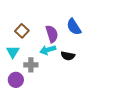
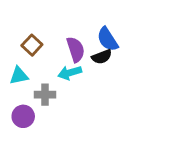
cyan triangle: (13, 52) -> (19, 76), turned 48
black semicircle: (68, 56) -> (102, 57), moved, turned -32

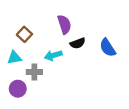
blue semicircle: (108, 39) -> (108, 48), moved
purple semicircle: (76, 49) -> (64, 24), moved

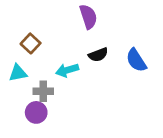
purple semicircle: (64, 24) -> (88, 17), moved
purple circle: (18, 89) -> (36, 112), moved

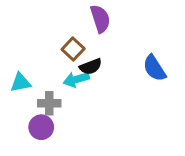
brown square: (31, 43) -> (73, 49), moved
black semicircle: (98, 55) -> (91, 67), moved

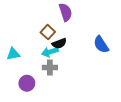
gray cross: (49, 103) -> (50, 68), moved

